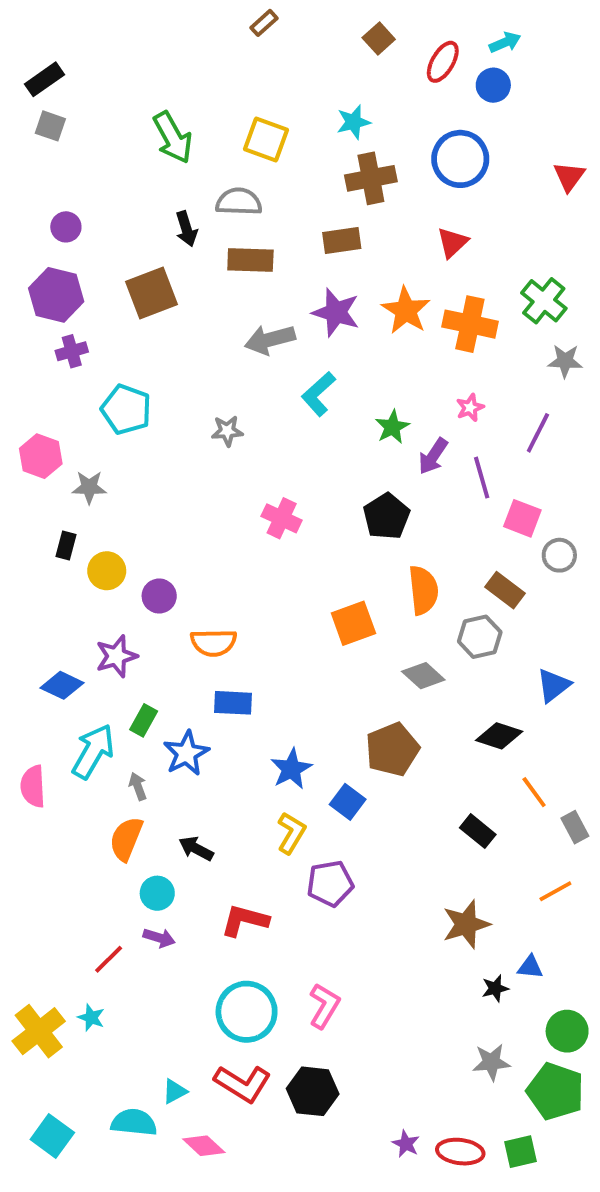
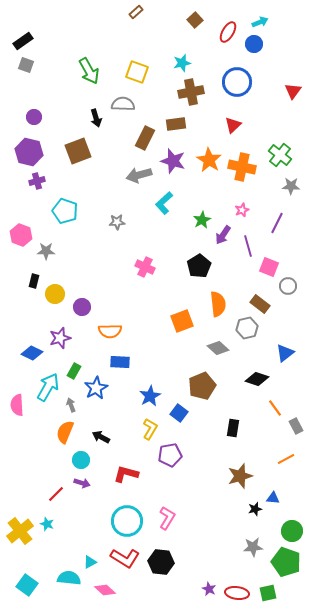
brown rectangle: (250, 260) -> (145, 138), moved, turned -65
black rectangle: (478, 831) -> (233, 428), moved, turned 60

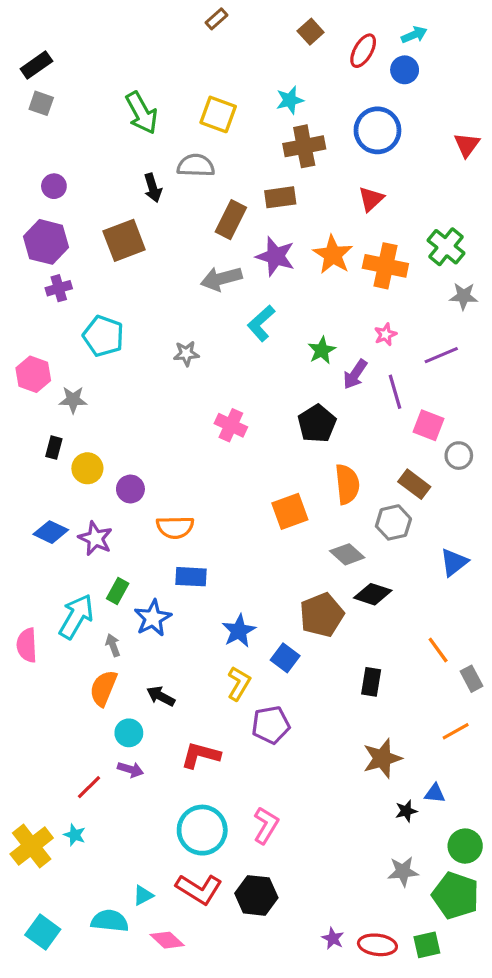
purple line: (277, 223) -> (441, 355), turned 40
purple star: (60, 338) -> (95, 538), turned -30
blue diamond: (32, 353) -> (51, 532), moved
black diamond: (257, 379) -> (373, 594), moved

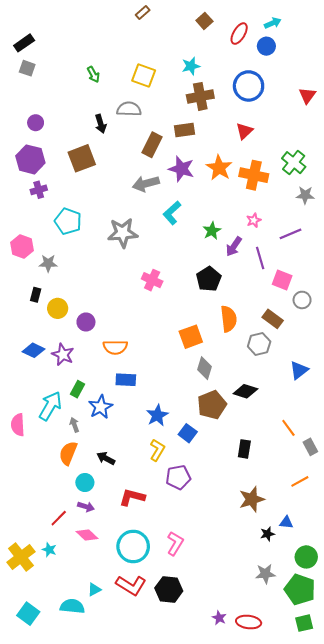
green arrow: (142, 113) -> (93, 74), size x0.6
gray star: (186, 354) -> (123, 233), size x1.8
gray diamond: (347, 554) -> (204, 368), moved, turned 65
pink diamond: (167, 940) -> (87, 535), moved
green square: (427, 945) -> (304, 623), moved

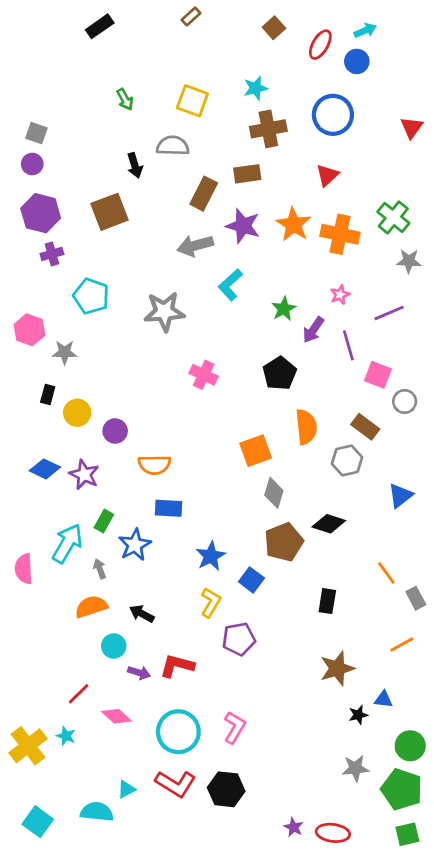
black rectangle: (24, 43) -> (100, 26), moved
gray square: (27, 68) -> (36, 133), moved
purple circle: (36, 123) -> (32, 164), moved
orange semicircle: (68, 453) -> (91, 607), turned 50
purple arrow: (86, 507) -> (139, 673), moved

